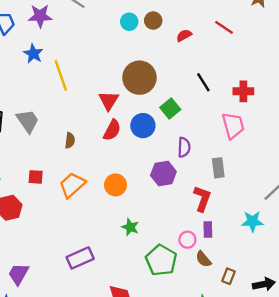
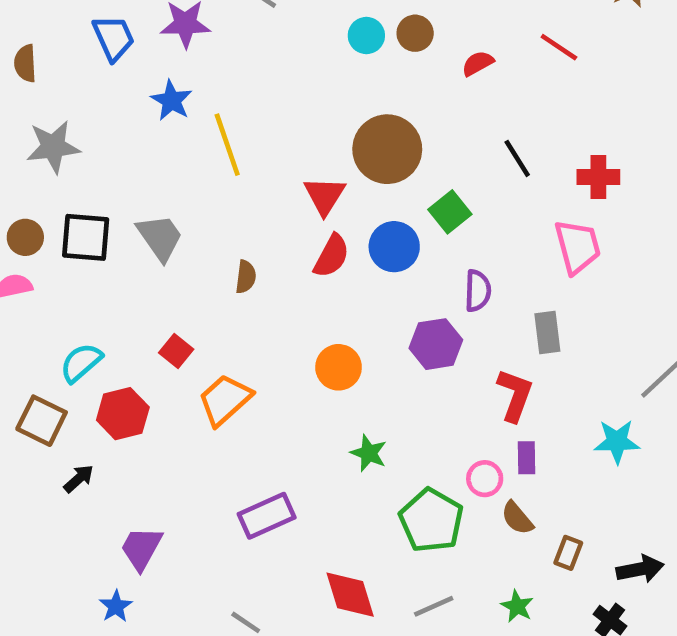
red square: (36, 177) -> (176, 351), turned 35
orange trapezoid: (72, 185) -> (225, 400), moved

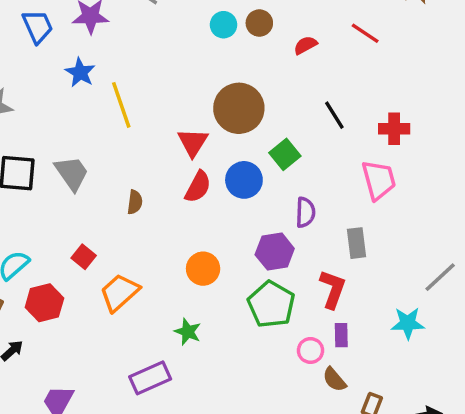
green star: (369, 453) -> (188, 332), moved
green pentagon: (431, 520) -> (271, 304), moved

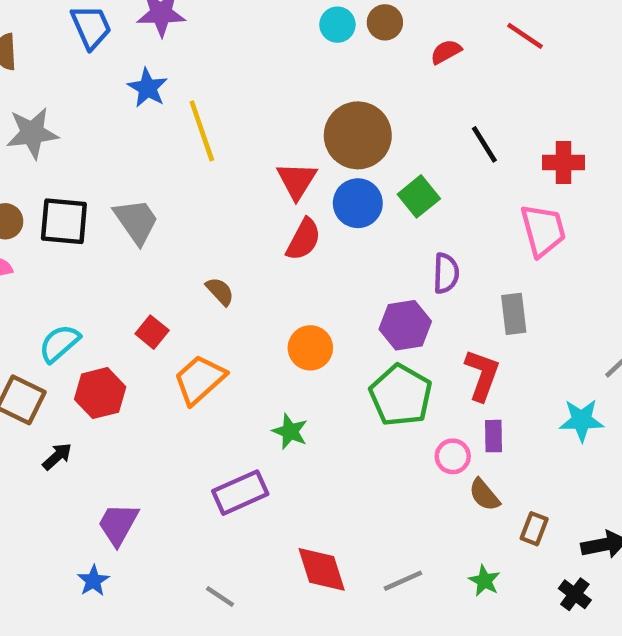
blue circle: (244, 180) -> (358, 203), moved
brown semicircle: (135, 202) -> (220, 291), moved, turned -50

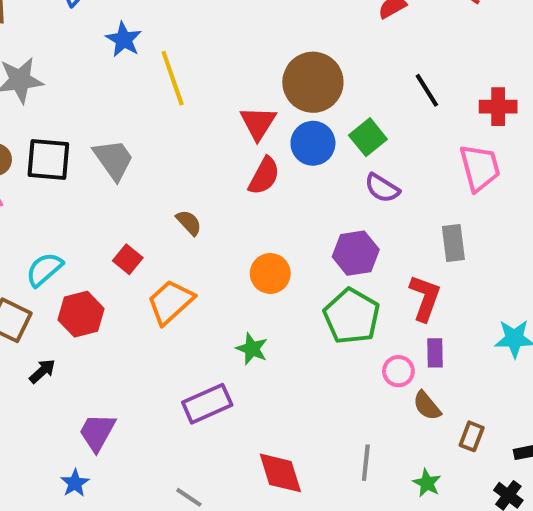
purple semicircle: (446, 273) -> (382, 188), moved, turned 120
gray line: (403, 581) -> (366, 463), moved, turned -60

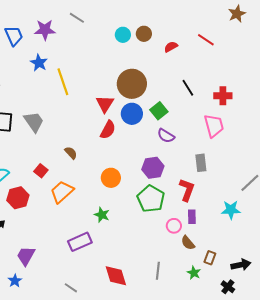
green star: (427, 483) -> (194, 273), moved

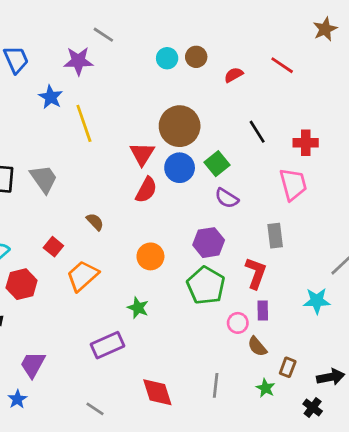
purple star: (45, 30) -> (78, 61), moved

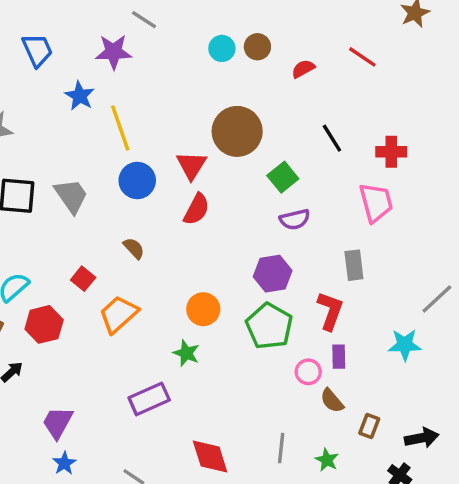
blue circle: (180, 168) -> (137, 181), moved
purple semicircle: (227, 198) -> (295, 219), turned -45
orange circle: (150, 256) -> (203, 309), moved
green star: (265, 388) -> (327, 460), moved
blue star: (17, 399) -> (64, 463), moved

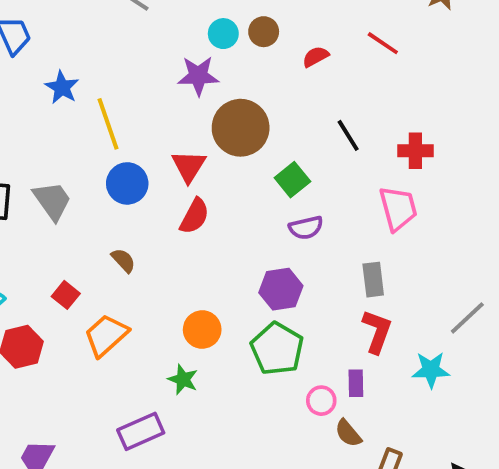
purple star: (114, 52) -> (198, 76), moved
red L-shape: (330, 311) -> (377, 331), moved

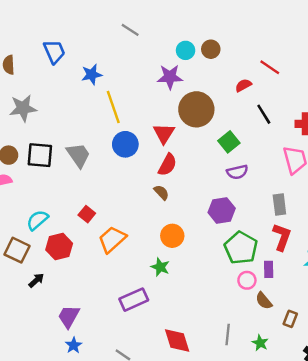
red line: (383, 43) -> (270, 67), moved
red semicircle: (316, 57) -> (243, 85), moved
blue star: (62, 87) -> (92, 74), moved, turned 30
brown semicircle: (123, 260) -> (161, 192), moved
green pentagon: (277, 349) -> (241, 248), moved

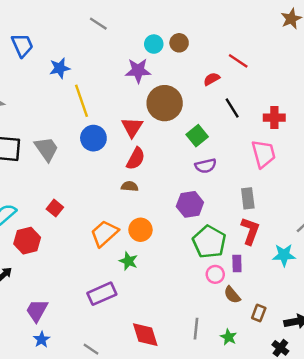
brown semicircle: (161, 192) -> (130, 186), turned -42
orange trapezoid: (112, 239) -> (104, 233), moved

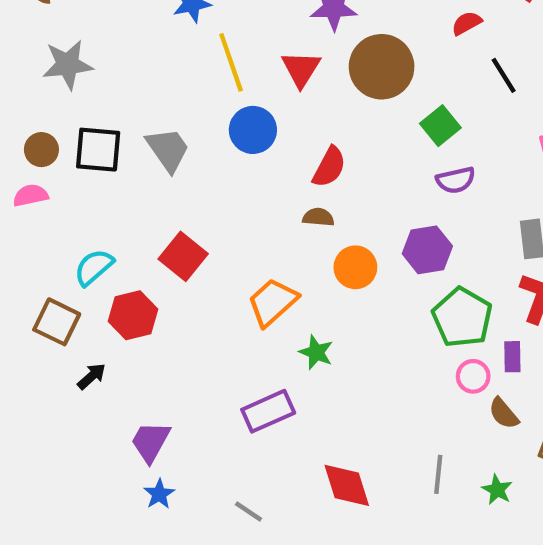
red triangle: (132, 127) -> (301, 69), moved
red square: (55, 208) -> (183, 256), size x1.5
orange circle: (140, 230) -> (355, 267), moved

